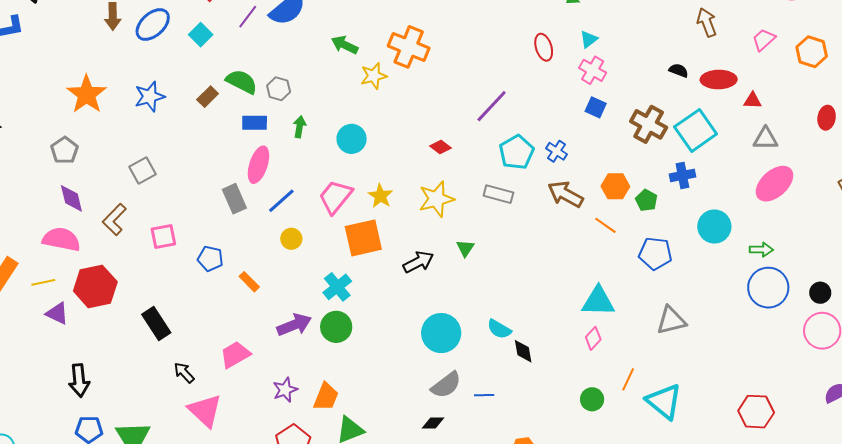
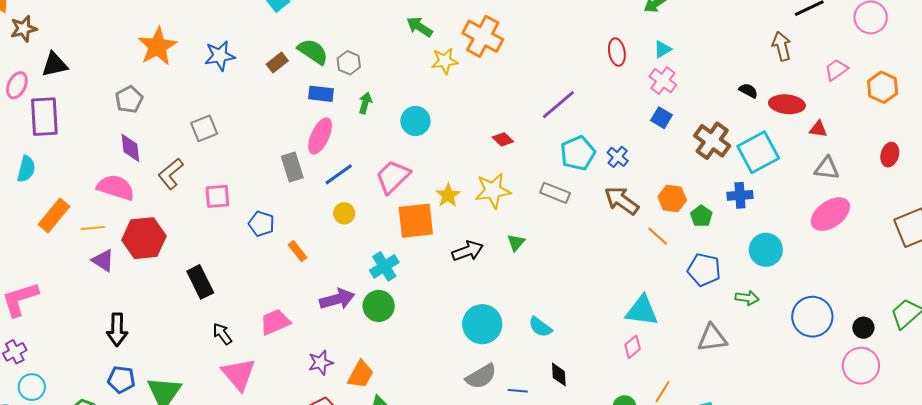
yellow star: (380, 196) -> (448, 195), moved
green arrow: (761, 250) -> (747, 298), moved
black diamond: (523, 351) -> (559, 374), moved

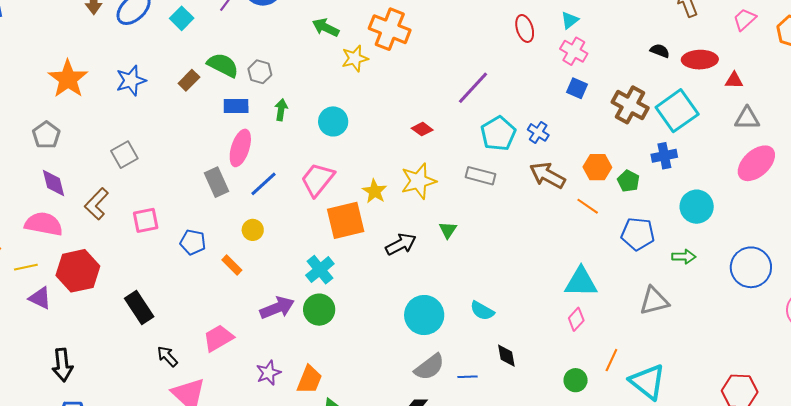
yellow circle: (344, 213) -> (253, 230), moved

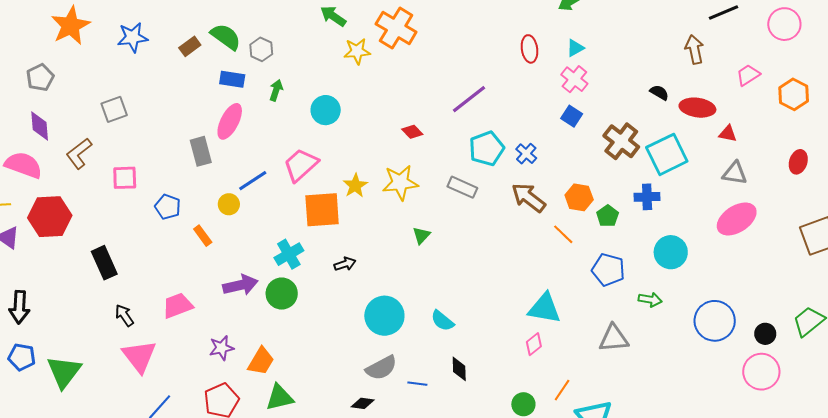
blue line: (263, 184) -> (253, 181), moved
black arrow: (401, 244) -> (345, 264), moved, size x0.7

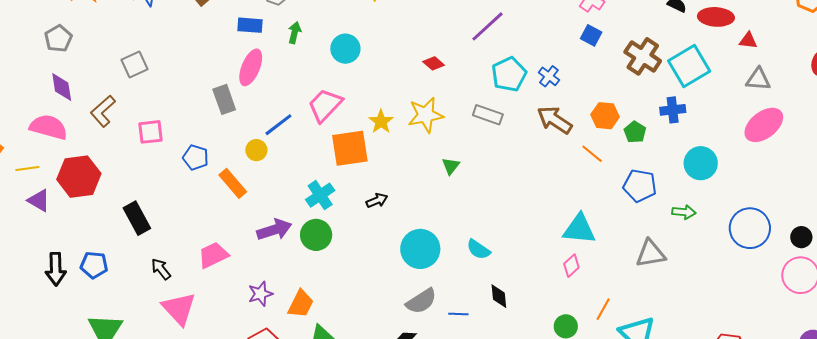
orange rectangle: (203, 236) -> (233, 183), size x1.4
blue pentagon: (22, 357) -> (94, 265), moved

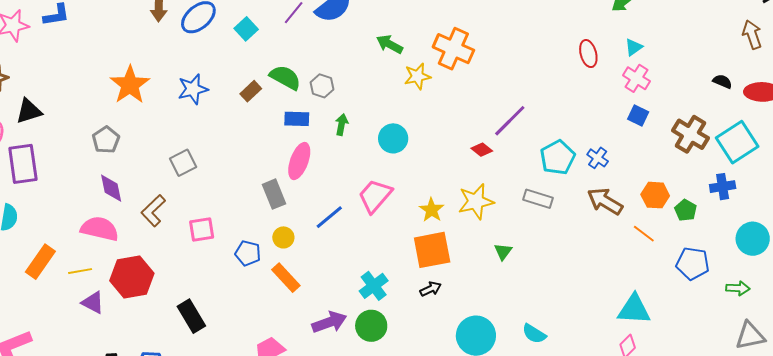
purple line: (488, 26) -> (510, 121), moved
orange square: (350, 148) -> (432, 250), moved
yellow circle: (256, 150) -> (283, 237), moved
gray triangle: (651, 254) -> (750, 336), moved

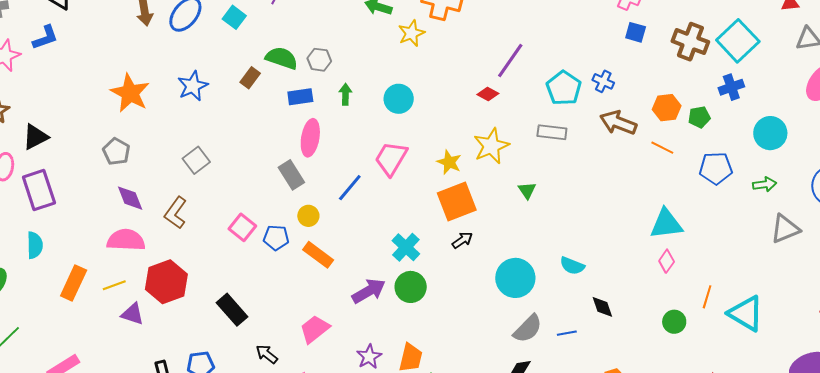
green pentagon: (686, 210) -> (699, 117), turned -30
pink square: (202, 229) -> (242, 227), moved, turned -32

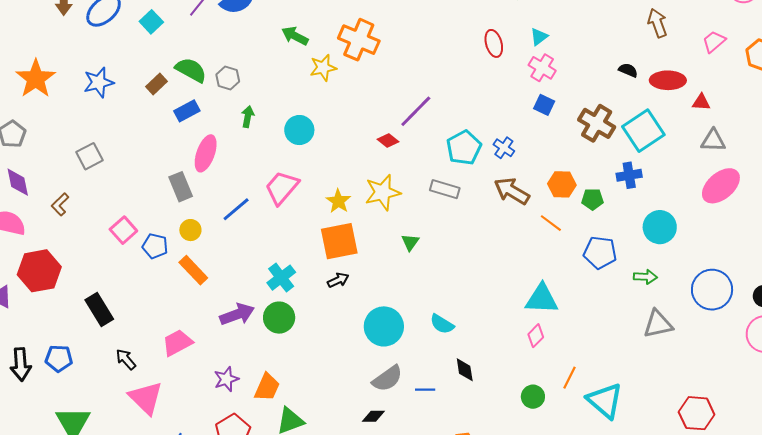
blue rectangle: (300, 97) -> (187, 111), moved, turned -30
brown L-shape: (176, 213) -> (60, 204), size x0.7

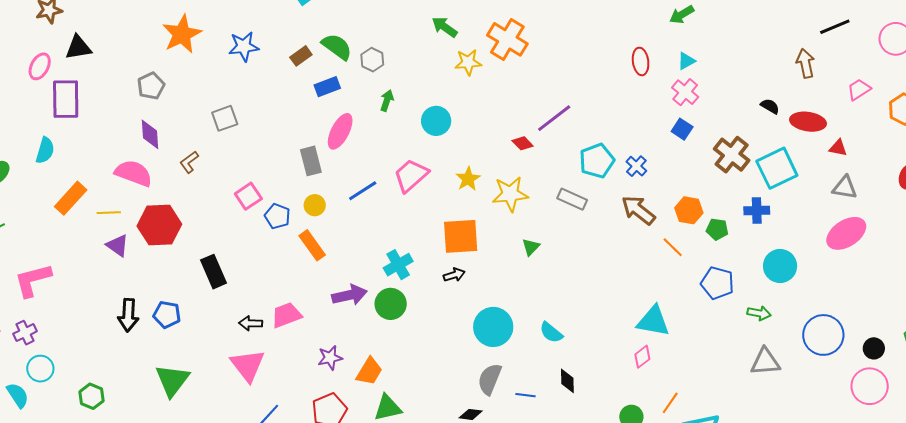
yellow star: (338, 201) -> (468, 179), moved
black arrow: (126, 359) -> (251, 323), moved, turned -55
gray semicircle: (387, 379) -> (490, 379), turned 140

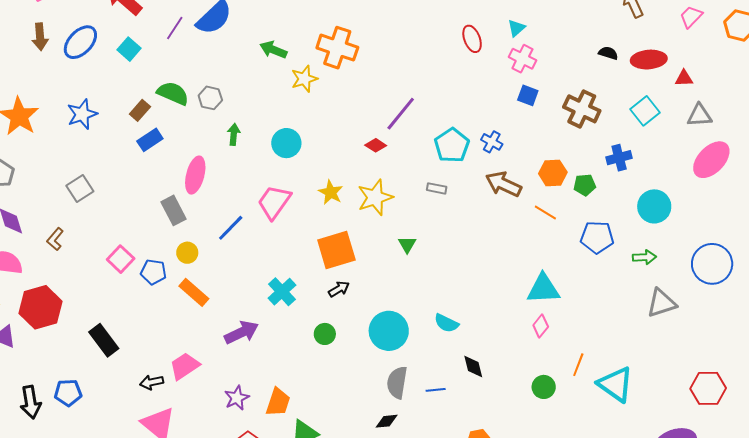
blue rectangle: (327, 87) -> (150, 140), moved
cyan square: (777, 168) -> (645, 111), moved, size x0.7
gray rectangle: (572, 199) -> (437, 188), size x0.7
green circle: (391, 304) -> (325, 334), moved, size x0.7

